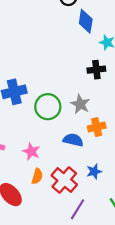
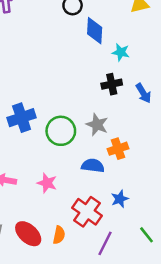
orange semicircle: (37, 176) -> (59, 235), moved

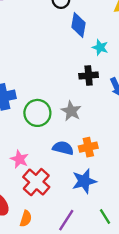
orange cross: (118, 149) -> (88, 147), moved
blue star: (120, 199) -> (84, 181), size x1.5
red cross: (87, 212) -> (36, 182), moved
orange semicircle: (59, 235) -> (26, 219), moved

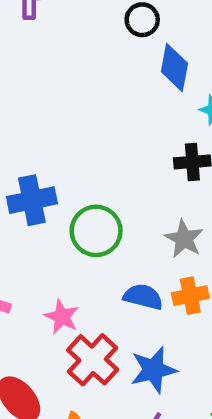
gray star: (71, 111) -> (184, 239), moved
blue star: (84, 181) -> (153, 370), moved

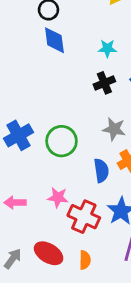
blue diamond: (174, 67) -> (54, 40), moved
blue semicircle: (143, 297) -> (101, 170), turned 85

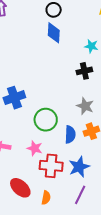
green circle: (62, 141) -> (46, 120), moved
red cross: (84, 217) -> (51, 166), turned -30

